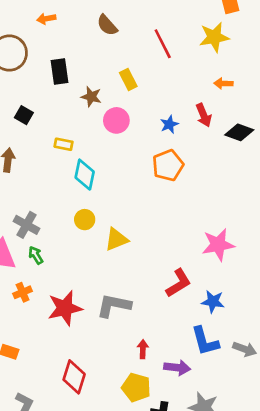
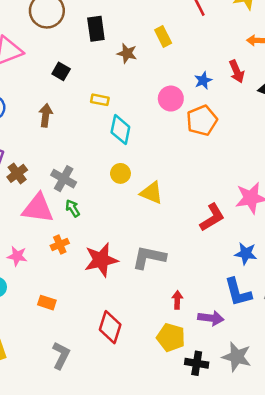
pink circle: (116, 120) -> (171, 99), moved
yellow triangle: (116, 239) -> (151, 193), turned 45
red L-shape: (179, 283) -> (212, 217), moved

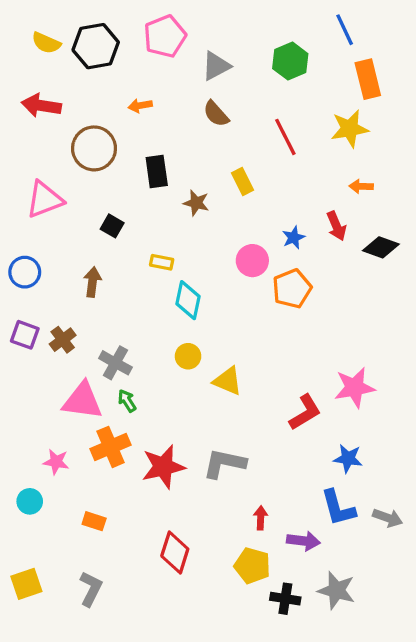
brown cross: (17, 173) -> (63, 340), moved
orange cross: (60, 244) -> (110, 447), size x1.6
gray L-shape: (61, 356) -> (91, 589), moved

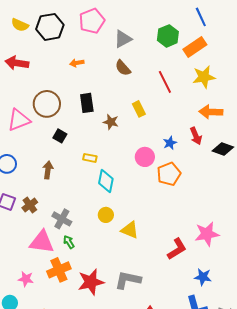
orange rectangle: (368, 79) -> (195, 47), moved, turned 70
brown circle: (94, 148) -> (47, 104), moved
orange arrow: (361, 186) -> (211, 112), size x1.6

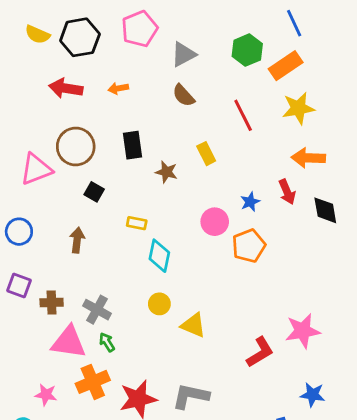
red arrow: (17, 63) -> (66, 88), moved
black diamond: (223, 149) -> (325, 210), turned 60
brown cross: (30, 205) -> (52, 302), moved, turned 35
blue star: (203, 277) -> (313, 395), moved

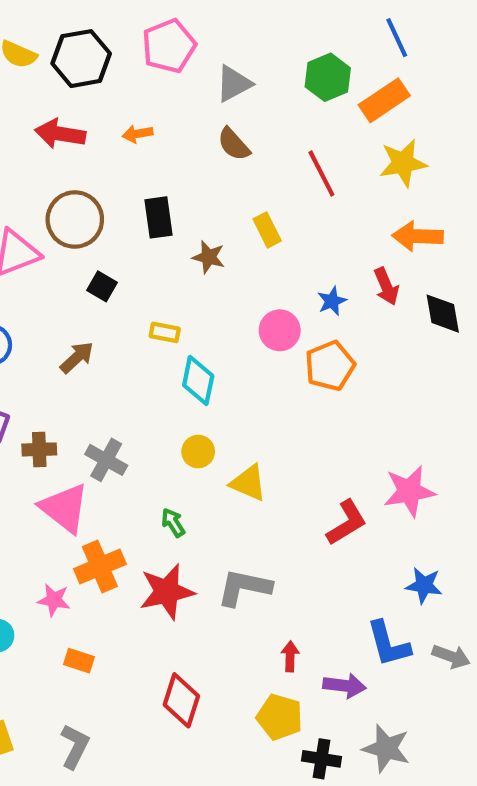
brown arrow: (77, 240) -> (77, 357), turned 40
pink triangle: (69, 342) -> (64, 508), turned 30
green arrow: (107, 342) -> (173, 523), moved
pink star: (46, 395) -> (54, 600), moved

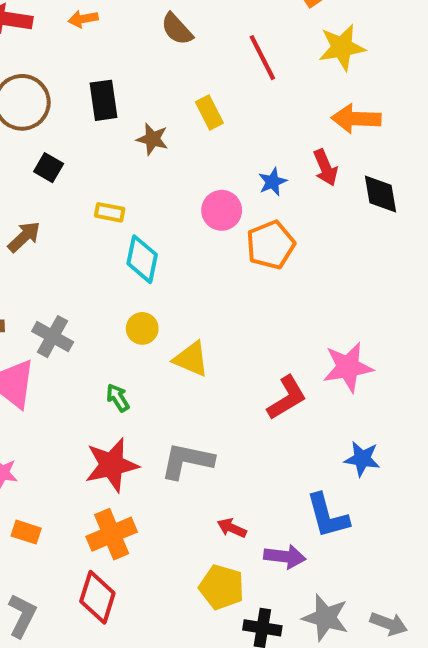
orange cross: (100, 567) -> (112, 534), moved
red arrow: (290, 656) -> (232, 528), turned -68
gray arrow: (451, 656) -> (389, 624), moved
red diamond: (181, 700) -> (97, 597), moved

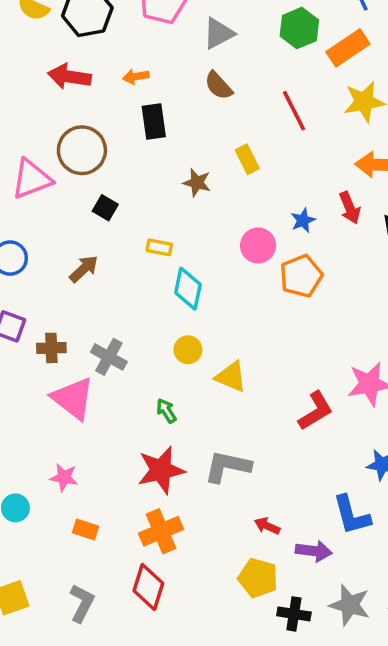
black rectangle: (104, 100) -> (154, 121), moved

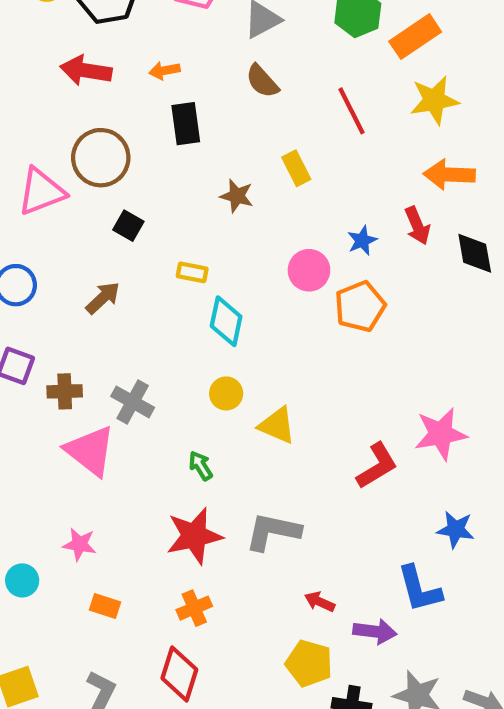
orange cross: (161, 531) -> (194, 608), size x0.7

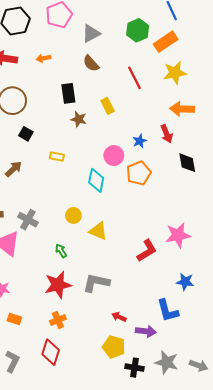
black rectangle: (186, 124) -> (68, 93), moved
black diamond: (475, 253) -> (187, 163), moved
cyan diamond: (226, 321) -> (96, 180), moved

